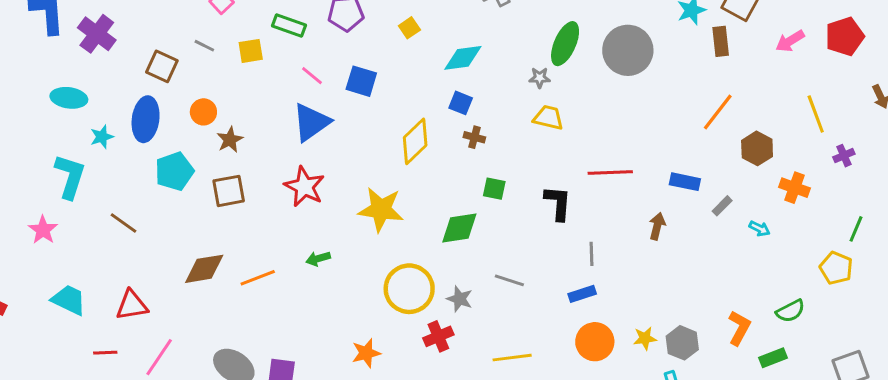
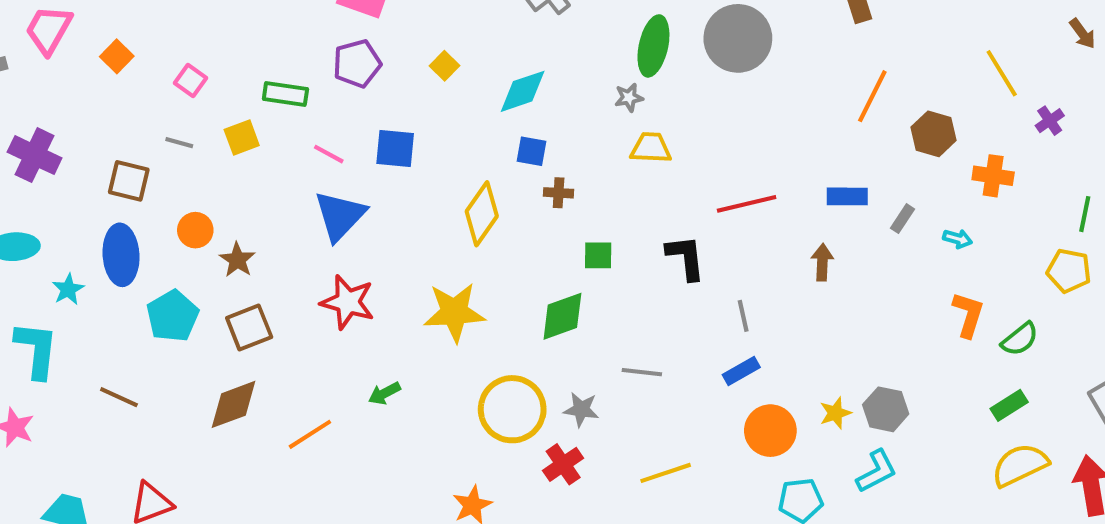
brown diamond: (204, 269) -> (233, 404), moved
orange L-shape: (739, 328) -> (968, 315), moved

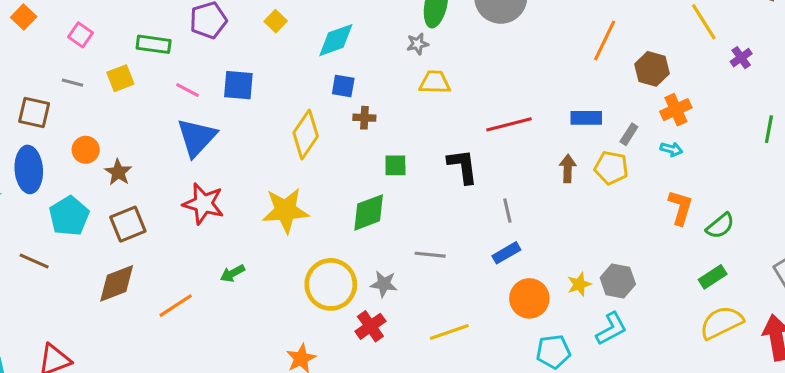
orange cross: (993, 176) -> (676, 110), moved, turned -32
yellow pentagon: (1069, 271) -> (611, 168), moved
brown line: (119, 397) -> (34, 261), moved

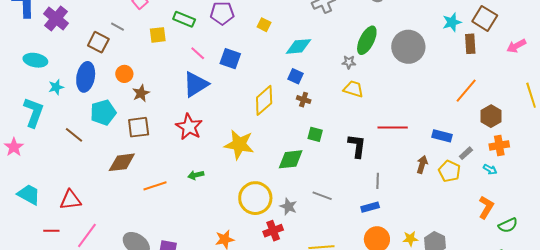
yellow square: (276, 21) -> (264, 25), turned -32
gray line: (73, 83) -> (117, 27), moved

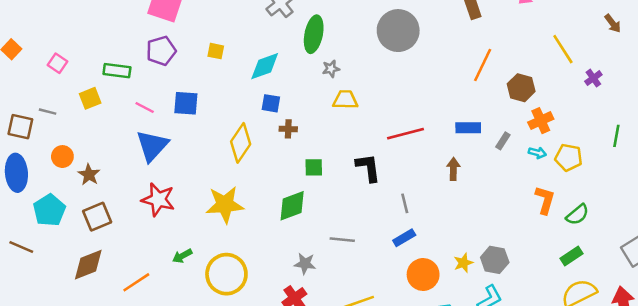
gray line: (117, 27) -> (48, 112), moved
green ellipse: (367, 40) -> (314, 34), moved
yellow pentagon: (449, 171) -> (568, 157), moved
yellow circle: (255, 198) -> (226, 274), moved

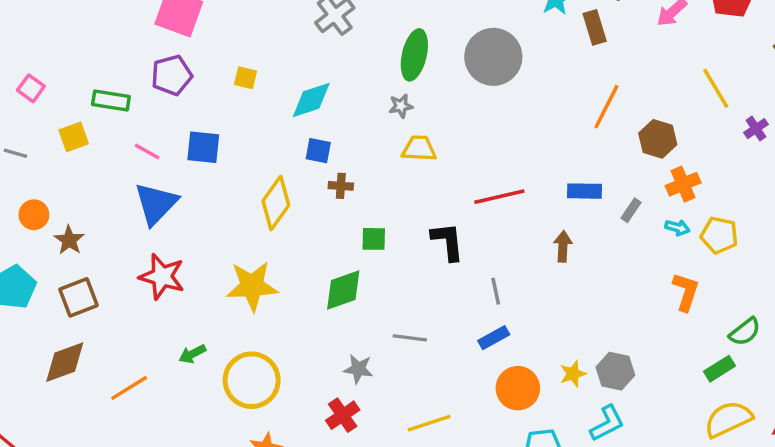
green ellipse: (314, 34) -> (414, 55), moved
green semicircle: (577, 215) -> (745, 332), moved

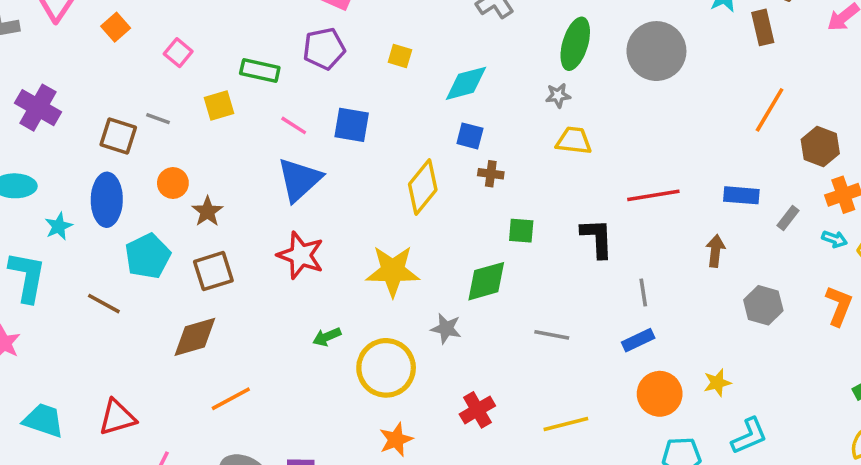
gray star: (358, 369) -> (446, 329), moved
gray hexagon: (615, 371) -> (763, 305), moved
orange line: (129, 388) -> (231, 399), moved

